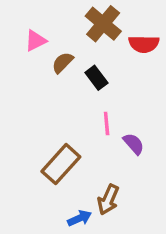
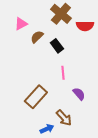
purple semicircle: (134, 144) -> (79, 94), moved
brown arrow: (108, 200) -> (64, 118), turned -66

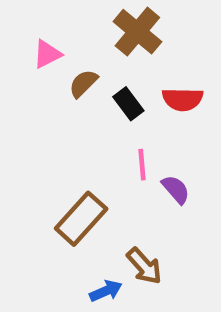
red semicircle: (85, 26) -> (183, 99), moved
purple semicircle: (79, 94) -> (176, 189), moved

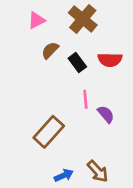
pink triangle: (47, 54) -> (37, 20), moved
brown arrow: (144, 266) -> (98, 171), moved

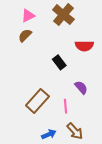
brown semicircle: (50, 50) -> (25, 35), moved
black rectangle: (77, 62) -> (59, 62), moved
pink line: (85, 99) -> (66, 106), moved

